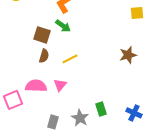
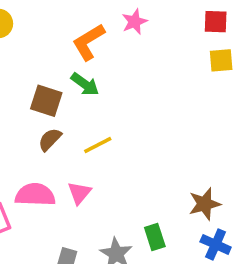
brown star: (128, 55) -> (205, 204), moved
brown semicircle: (44, 56) -> (50, 139), turned -152

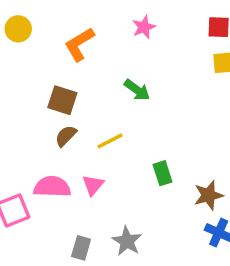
orange L-shape: (89, 42) -> (79, 44), moved
green arrow: (85, 84) -> (137, 90), moved
green rectangle: (155, 237) -> (163, 173), moved

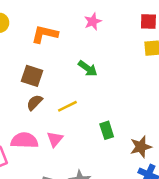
orange L-shape: (79, 44) -> (45, 34), turned 44

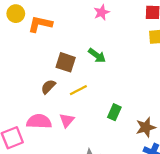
orange L-shape: (45, 34) -> (40, 24), moved
brown square: (32, 76) -> (66, 62), moved
green rectangle: (107, 130) -> (114, 112), turned 42

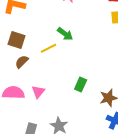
brown square: (66, 62) -> (17, 40), moved
yellow line: (78, 90) -> (49, 48), moved

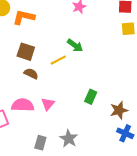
brown semicircle: (22, 62) -> (31, 74), turned 72

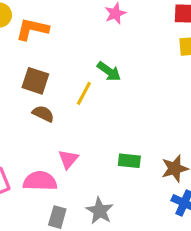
yellow line: (58, 60) -> (84, 93), turned -35
green rectangle: (91, 97) -> (129, 161), moved, turned 72
pink semicircle: (23, 105) -> (40, 181), moved

